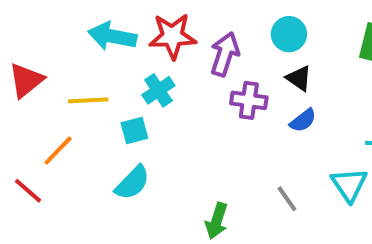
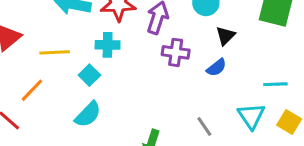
black triangle: (299, 78) -> (226, 36), moved, turned 40
cyan cross: (158, 90) -> (108, 45), turned 35
cyan square: (134, 130) -> (89, 75), turned -30

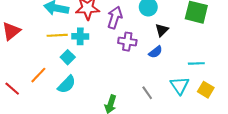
yellow line: (55, 52) -> (57, 35), moved
orange line: (32, 90) -> (38, 75), moved

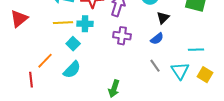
purple cross: (127, 42) -> (122, 36), moved
red line: (12, 89) -> (31, 80), moved, turned 42
gray line: (147, 93) -> (155, 66), moved

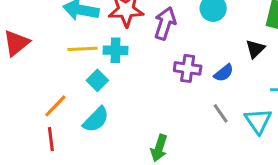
black triangle: (163, 18) -> (255, 49), moved
purple cross: (122, 36) -> (188, 68), moved
red line: (31, 80) -> (51, 139), moved

